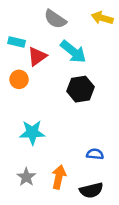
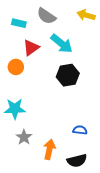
cyan rectangle: (17, 42) -> (19, 23), moved
cyan star: (32, 132) -> (15, 109), moved
gray star: (26, 177) -> (24, 137), moved

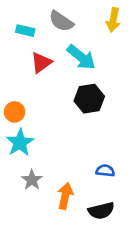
yellow arrow: (86, 15) -> (113, 20), turned -96
orange circle: (16, 67) -> (15, 112), moved
cyan star: (15, 109) -> (20, 143), turned -30

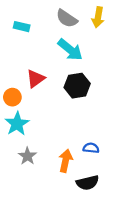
gray semicircle: (61, 21) -> (67, 19), moved
red triangle: (41, 63) -> (36, 79), moved
orange arrow: (65, 196) -> (66, 161), moved

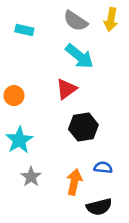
red triangle: (36, 79) -> (66, 89), moved
black hexagon: (77, 86) -> (83, 127), moved
orange circle: (12, 97) -> (14, 96), moved

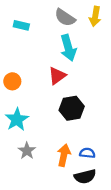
cyan arrow: (79, 56) -> (68, 48), turned 35
blue semicircle: (103, 168) -> (87, 153), moved

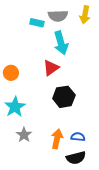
gray semicircle: (65, 18) -> (58, 16), turned -36
cyan rectangle: (21, 25) -> (37, 23), moved

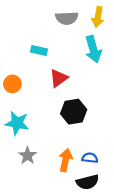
cyan rectangle: (37, 23) -> (39, 50), moved
cyan arrow: (61, 43) -> (93, 49), moved
cyan star: (15, 107) -> (17, 123), turned -30

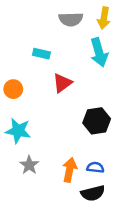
black hexagon: (74, 112) -> (97, 121), moved

